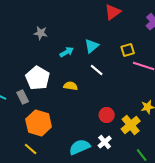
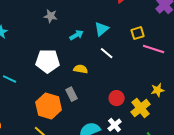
white pentagon: (38, 78) -> (48, 61), turned -30
gray rectangle: (23, 97) -> (72, 94), moved

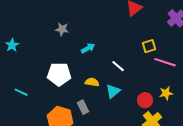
cyan triangle: (102, 29) -> (113, 91), moved
yellow star: (158, 90) -> (166, 93), moved
red circle: (117, 98) -> (145, 100), moved

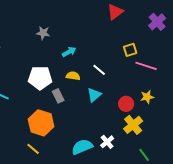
yellow semicircle: (92, 82) -> (73, 76), moved
gray rectangle: (83, 107) -> (58, 96), moved

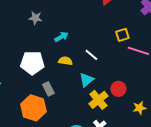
gray rectangle: (58, 96) -> (48, 89), moved
yellow star: (147, 97) -> (139, 108), moved
yellow cross: (133, 125) -> (98, 100), moved

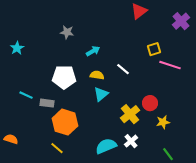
cyan triangle: (86, 80) -> (101, 94), moved
gray rectangle: (48, 89) -> (47, 103), moved, turned -56
yellow star: (139, 108) -> (163, 122), moved

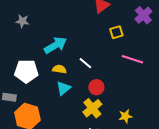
gray star: (67, 32) -> (22, 21), moved
yellow square: (154, 49) -> (116, 32), moved
cyan arrow: (93, 51) -> (55, 45), size x1.6
red circle: (150, 103) -> (96, 87), moved

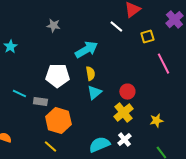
pink line: (132, 59) -> (163, 64), turned 45
white line: (85, 63) -> (116, 27), moved
yellow semicircle: (59, 69) -> (90, 74), turned 72

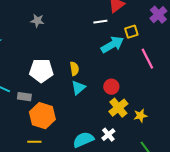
white line: (116, 27) -> (100, 22), turned -48
cyan arrow: (86, 50) -> (112, 45), moved
yellow cross: (123, 113) -> (118, 108), moved
yellow line: (50, 147) -> (34, 142), turned -40

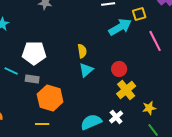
white pentagon: (41, 71) -> (34, 53), moved
yellow star: (140, 116) -> (149, 108), moved

